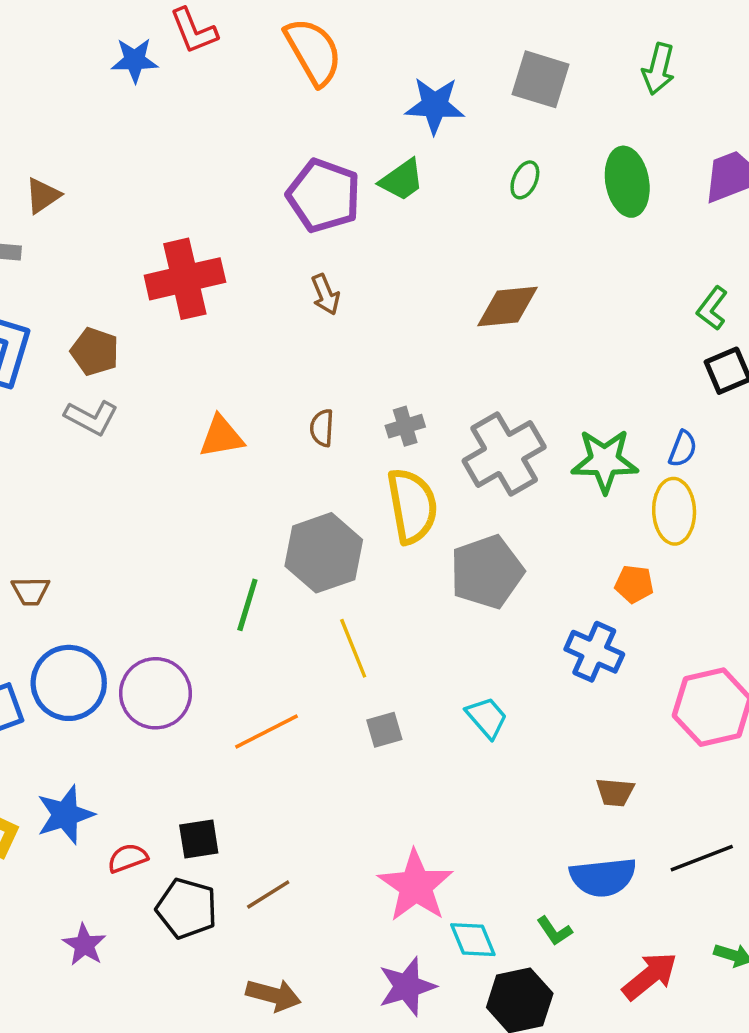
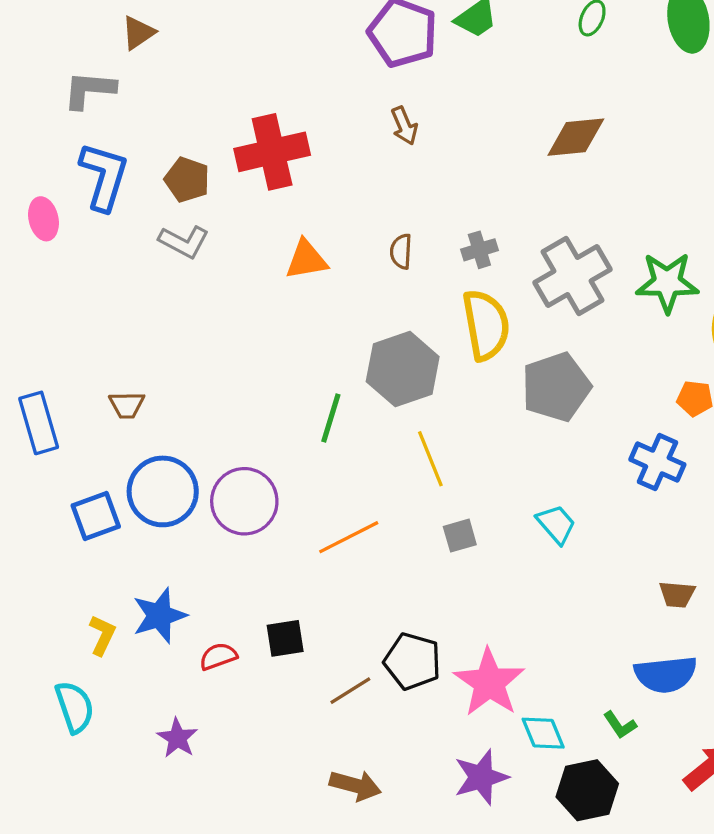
red cross: (185, 279) -> (272, 152), moved
black pentagon: (187, 908) -> (412, 661), moved

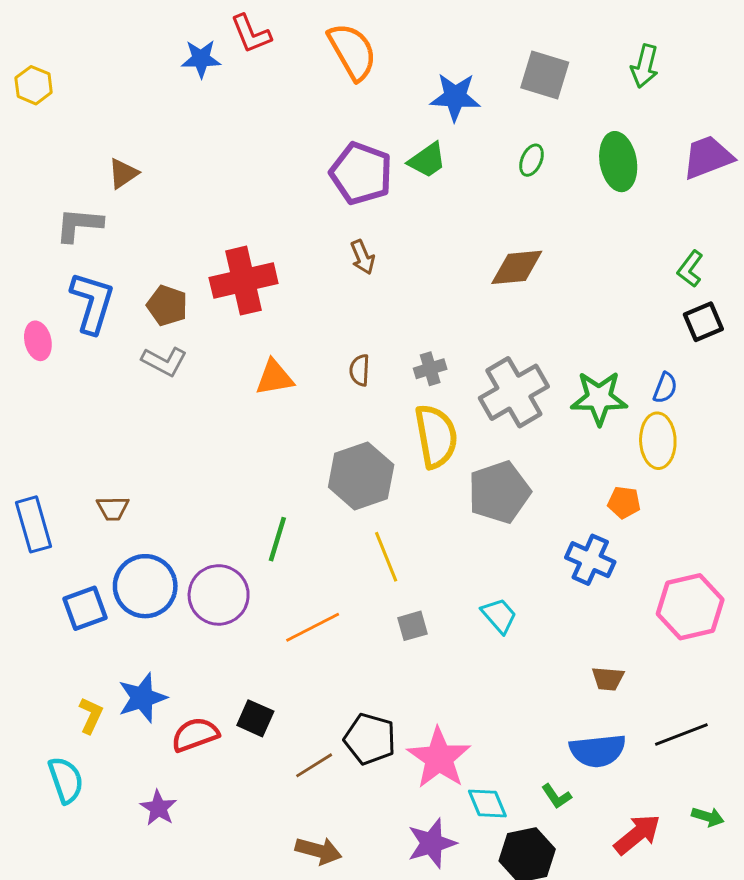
green line: (331, 418) -> (277, 539), moved
black square: (285, 638) -> (255, 718), turned 33
red semicircle: (218, 656) -> (195, 735), size x1.4

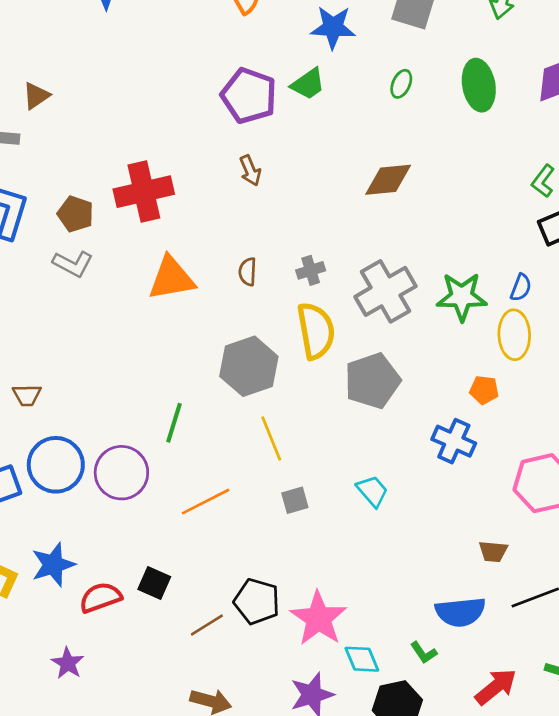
orange triangle: (274, 378) -> (171, 278), size x1.4
brown trapezoid: (608, 679) -> (493, 551), moved

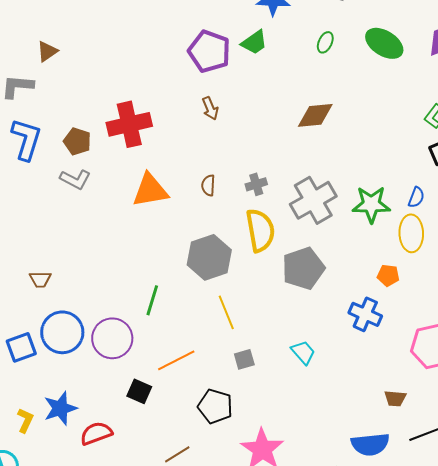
green ellipse: (479, 85) -> (384, 43), turned -48
black square: (154, 583) -> (139, 391), moved
black pentagon: (257, 601) -> (215, 406), moved

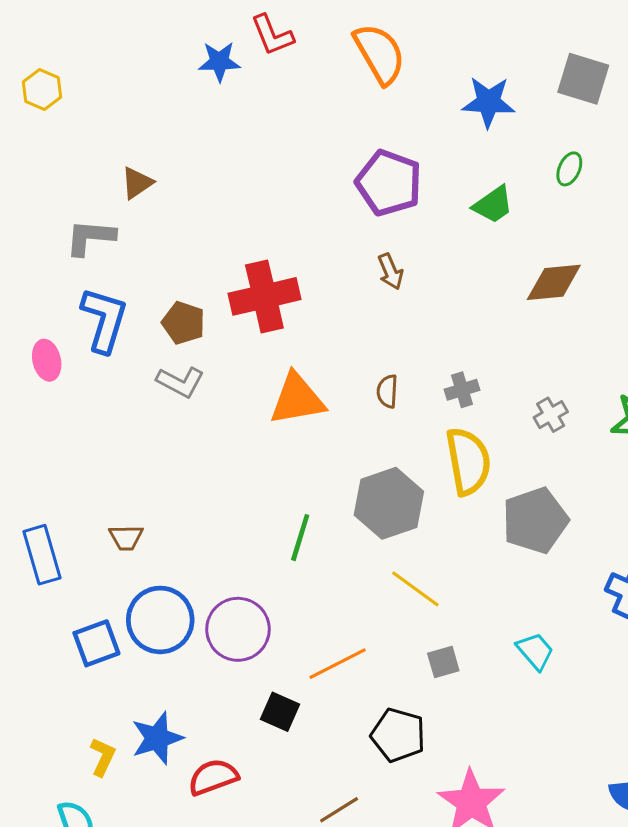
green trapezoid: (254, 42) -> (493, 205), moved
gray cross: (313, 200) -> (551, 415), size x0.5
green line: (152, 300) -> (300, 538), moved
yellow line: (226, 312) -> (415, 589), turned -32

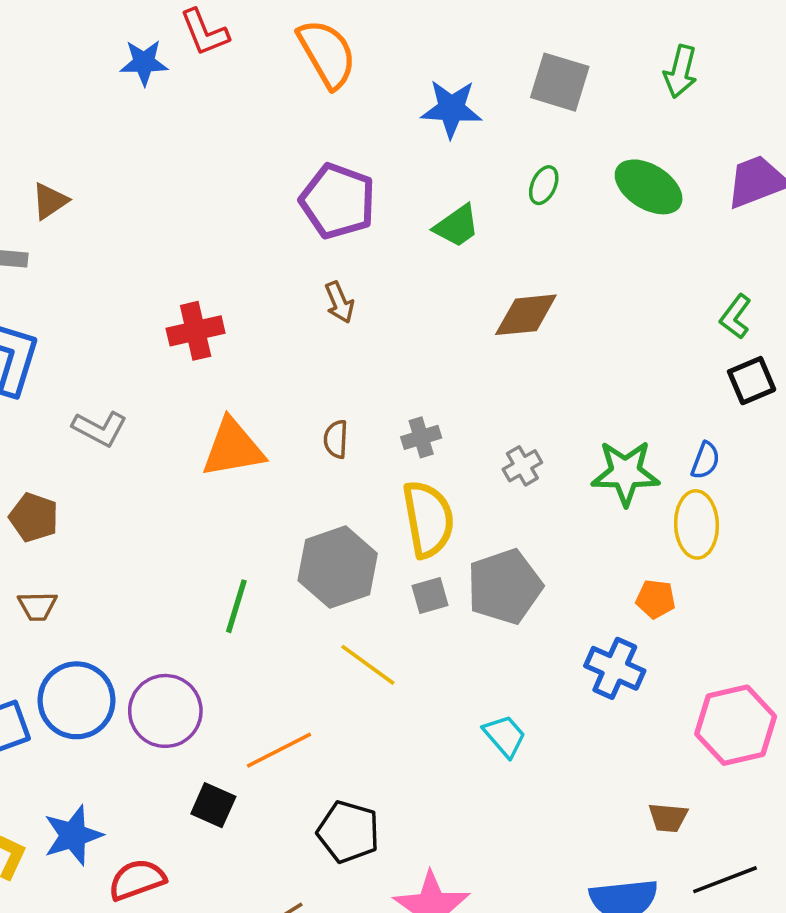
red cross: (264, 296) -> (196, 331), size x0.7
brown pentagon: (184, 323) -> (34, 517), moved
gray square: (443, 662) -> (430, 595), moved

